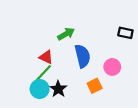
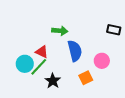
green arrow: (66, 34) -> (60, 31), turned 35
cyan circle: (40, 89) -> (25, 64), moved

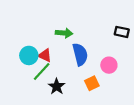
cyan circle: (25, 64) -> (29, 55), moved

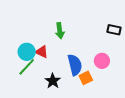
green arrow: (64, 33) -> (60, 31), turned 77
blue semicircle: (80, 54) -> (75, 65), moved
green line: (42, 71) -> (27, 67), moved

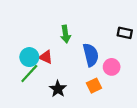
blue semicircle: (75, 65) -> (91, 55), moved

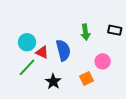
green arrow: (66, 34) -> (85, 32), moved
blue semicircle: (91, 55) -> (63, 50), moved
cyan circle: (29, 57) -> (27, 42), moved

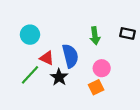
cyan circle: (27, 42) -> (30, 35), moved
pink circle: (103, 61) -> (102, 68), moved
black star: (53, 82) -> (59, 77), moved

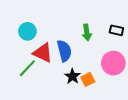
red triangle: (47, 58) -> (43, 53), size x1.5
pink circle: (102, 68) -> (113, 63), moved, size x1.5
black star: (59, 77) -> (72, 76), moved

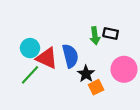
black rectangle: (116, 30) -> (111, 33), moved
cyan circle: (27, 31) -> (30, 48), moved
black star: (72, 76) -> (86, 74), moved

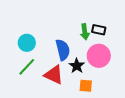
red triangle: (47, 58) -> (54, 75), moved
pink circle: (124, 69) -> (99, 56), moved
orange square: (96, 87) -> (86, 86), moved, turned 32

